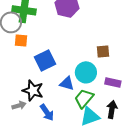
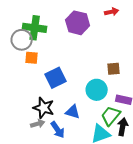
blue triangle: (67, 83) -> (73, 112), moved
green trapezoid: (84, 98) -> (111, 116), moved
gray arrow: (19, 105) -> (38, 124), moved

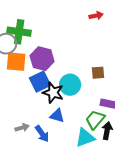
purple hexagon: (78, 23) -> (42, 59), moved
orange square: (32, 58) -> (16, 62), size x1.5
cyan circle: (97, 90) -> (70, 85), moved
black star: (44, 108) -> (53, 93), moved

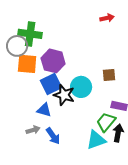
blue triangle: (57, 116) -> (44, 110), moved

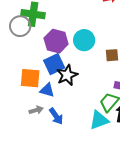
orange square: (27, 64) -> (30, 78), moved
cyan circle: (81, 87) -> (84, 40), moved
black star: (64, 95) -> (67, 75), turned 30

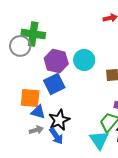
black star: (67, 75) -> (59, 120), moved
blue triangle: (47, 90) -> (38, 112), moved
cyan triangle: (99, 120) -> (99, 140), turned -45

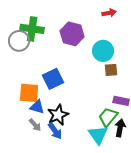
cyan circle: (84, 60) -> (103, 51), moved
purple hexagon: (56, 61) -> (72, 34), moved
gray arrow: (36, 130) -> (35, 125), turned 64

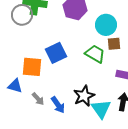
blue triangle: (37, 107) -> (15, 86), moved
black star: (58, 115) -> (84, 96), moved
green trapezoid: (108, 117) -> (95, 54), moved, turned 80

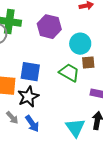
blue square: (56, 53) -> (30, 72), turned 35
black star: (84, 96) -> (28, 97), moved

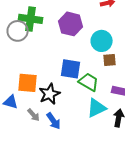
blue square: (30, 72) -> (71, 69), moved
green trapezoid: (69, 73) -> (89, 82), moved
cyan triangle: (75, 128) -> (97, 108), moved, turned 40

